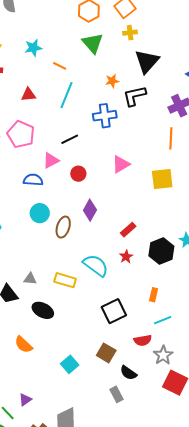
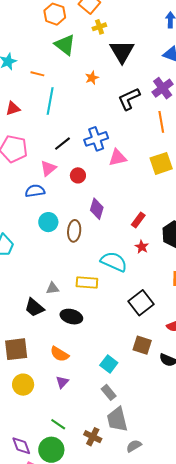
black L-shape: (135, 96) -> (129, 99), moved
blue cross: (105, 116) -> (96, 139), moved
pink triangle: (121, 164) -> (118, 158), turned 30
gray rectangle: (117, 394) -> (109, 392), moved
purple triangle: (25, 400) -> (62, 382), moved

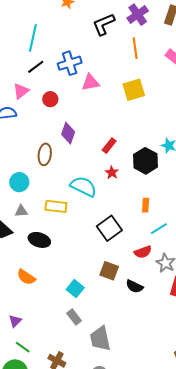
cyan line: (50, 101) -> (33, 38), moved
cyan circle: (48, 222) -> (19, 182), moved
purple triangle: (62, 382) -> (15, 321), moved
gray trapezoid: (117, 419) -> (100, 339), moved

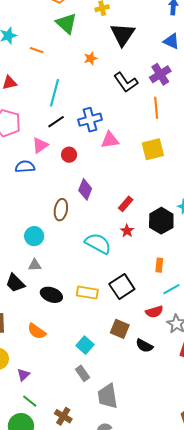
black L-shape: (104, 24) -> (126, 82), turned -105
yellow rectangle: (56, 206) -> (87, 293), moved

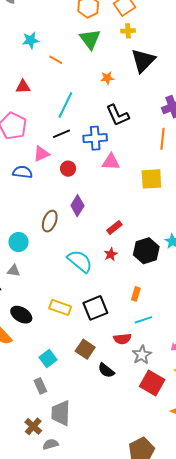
black L-shape: (126, 82) -> (118, 115), moved
black ellipse: (51, 295) -> (21, 315), moved
brown cross: (63, 416) -> (33, 426), moved

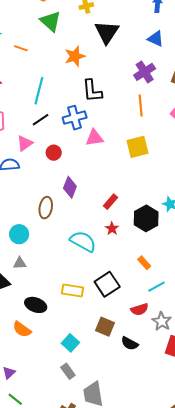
orange star: (107, 78) -> (75, 56), size x1.5
black L-shape: (118, 115) -> (92, 91), turned 30
orange rectangle: (136, 294) -> (144, 263), turned -48

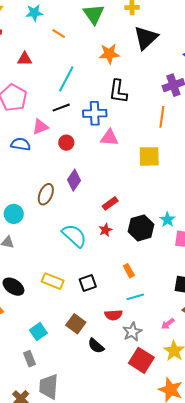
black square: (107, 284) -> (88, 283), size x0.7

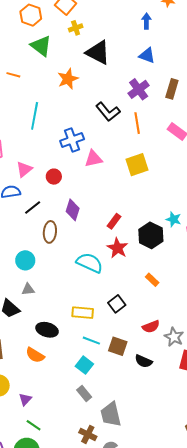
black triangle: (146, 38) -> (98, 53), turned -32
black L-shape: (118, 91) -> (108, 112), moved, turned -30
black line: (61, 108) -> (33, 207), moved
red star: (105, 230) -> (117, 248), size x1.5
cyan line: (135, 297) -> (91, 341), moved, turned 54

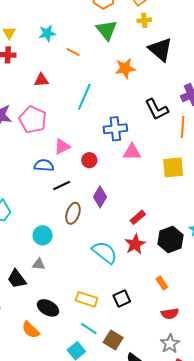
red semicircle: (151, 327) -> (170, 314), moved

